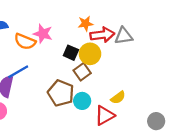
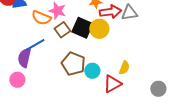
black square: (71, 53) -> (82, 28), size x1.5
brown square: (82, 72) -> (62, 30), moved
yellow semicircle: (118, 98) -> (124, 68), turned -32

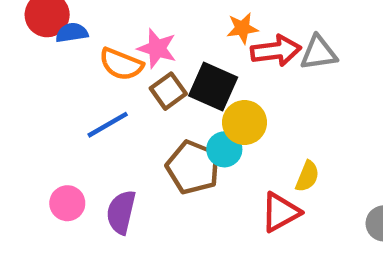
yellow circle: (99, 29) -> (245, 122), moved
purple semicircle: (24, 58) -> (121, 212), moved
cyan circle: (92, 71) -> (224, 149), moved

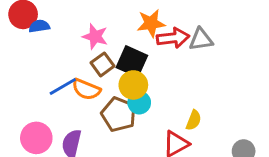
orange star: (242, 28) -> (151, 23), size x1.4
orange semicircle: (121, 64) -> (86, 89), moved
yellow circle: (245, 122) -> (133, 85), moved
pink circle: (67, 203) -> (36, 138), size x1.4

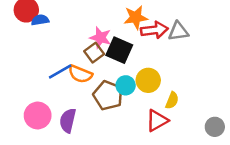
pink star: (95, 36) -> (100, 38), moved
yellow circle: (133, 85) -> (148, 80), moved

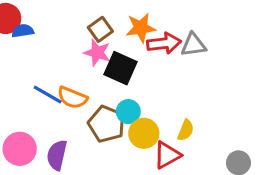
brown square: (94, 53) -> (100, 29), moved
blue line: (60, 72) -> (48, 95), turned 60
yellow circle: (148, 80) -> (144, 133), moved

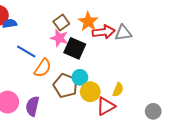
orange star: (141, 28) -> (88, 22), turned -30
blue line: (48, 95) -> (26, 51), moved
orange semicircle: (72, 98) -> (43, 68), turned -78

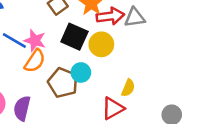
pink star: (59, 38) -> (35, 40), moved
yellow circle: (90, 92) -> (101, 44), moved

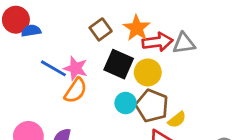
brown pentagon: (63, 83) -> (152, 106), moved
yellow semicircle: (128, 88) -> (177, 120), turned 30

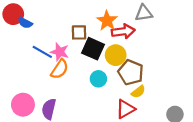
brown square: (101, 29) -> (79, 32), moved, turned 35
blue semicircle: (31, 31) -> (25, 23), turned -144
gray triangle: (184, 43) -> (144, 13), moved
brown pentagon: (152, 106) -> (131, 72), moved

